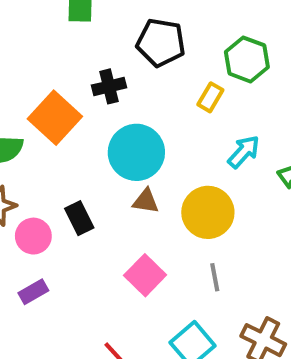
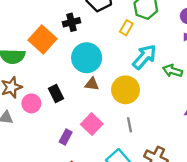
cyan arrow: (244, 152) -> (144, 57), size x1.4
purple rectangle: (33, 292) -> (66, 137), moved, turned -32

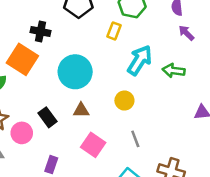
black cross: (72, 22) -> (40, 32), moved, turned 35
brown triangle: (92, 84) -> (81, 110), moved
yellow circle: (125, 90) -> (124, 101), size x0.6
purple rectangle: (66, 137) -> (51, 165), moved

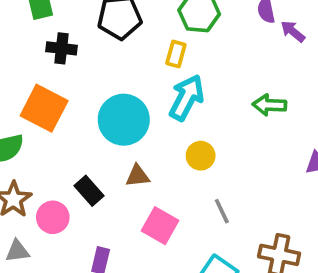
black cross: (40, 32) -> (61, 48), moved
purple arrow: (186, 33) -> (293, 31), moved
cyan arrow: (140, 60) -> (187, 98), moved

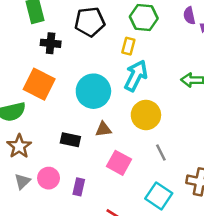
yellow circle: (201, 156) -> (146, 115), size x1.5
black rectangle: (89, 191) -> (70, 140), turned -36
pink circle: (53, 217) -> (49, 178), moved
gray triangle: (17, 251) -> (22, 181), turned -36

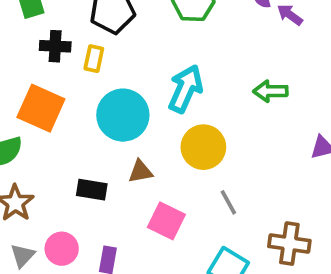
yellow rectangle: (128, 46) -> (94, 59), moved

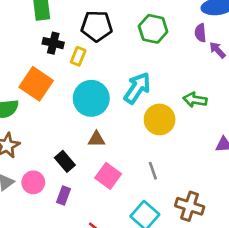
yellow circle: (203, 147) -> (160, 119), moved
black rectangle: (92, 190) -> (65, 161), moved, turned 30

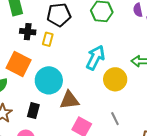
cyan circle: (91, 98) -> (49, 80), moved
brown triangle: (96, 139) -> (69, 100), size x1.5
black rectangle: (65, 161) -> (33, 111), moved, turned 63

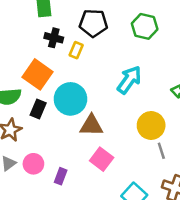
yellow circle: (115, 79) -> (151, 125), moved
black rectangle: (33, 111) -> (38, 109), moved
gray line: (115, 119) -> (161, 151), moved

